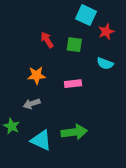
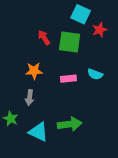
green square: (74, 45) -> (70, 42), size x1.5
cyan semicircle: (105, 64) -> (95, 74), moved
gray arrow: (32, 104) -> (30, 98), turned -64

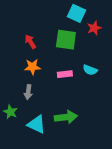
red arrow: (44, 38) -> (30, 42), moved

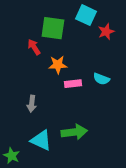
green square: (66, 40) -> (53, 28), moved
orange star: (32, 67) -> (58, 65), moved
green star: (10, 112) -> (12, 156), moved

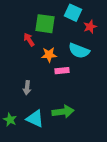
cyan semicircle: (101, 79) -> (79, 51), moved, size x1.5
green star: (12, 156) -> (10, 120), moved

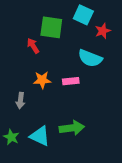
orange star: (49, 55) -> (42, 80), moved
gray arrow: (27, 88) -> (20, 101), moved

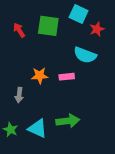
red arrow: (33, 46) -> (19, 30), moved

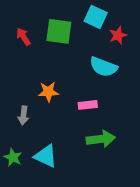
pink rectangle: (67, 77) -> (88, 105), moved
green arrow: (68, 121) -> (101, 139), moved

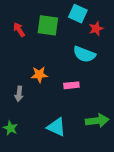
green arrow: (101, 139) -> (97, 121), moved
cyan triangle: (46, 156) -> (56, 127), moved

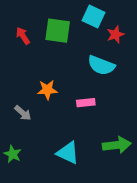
gray arrow: (19, 94) -> (23, 113), turned -56

